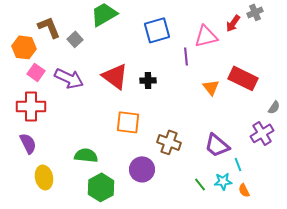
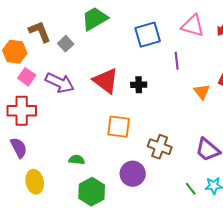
pink triangle: (206, 36) -> (193, 26), moved, turned 30
green semicircle: (86, 155) -> (77, 160), size x0.7

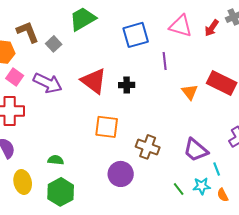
green semicircle: (77, 160) -> (56, 160), moved
green hexagon: (92, 192) -> (61, 192), moved

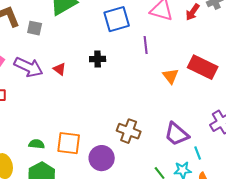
gray square: (54, 44) -> (35, 28), turned -35
red triangle: (94, 81) -> (60, 69), moved, size x0.5
black cross: (127, 85) -> (98, 59), moved
orange square: (107, 127) -> (69, 143), moved

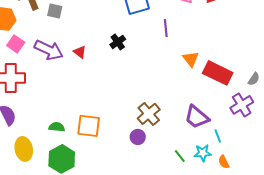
black cross: (98, 59) -> (118, 42), turned -35
red rectangle: (203, 67) -> (218, 73), moved
brown cross: (129, 131) -> (149, 114), turned 30
purple circle: (102, 158) -> (138, 137), moved, size x0.6

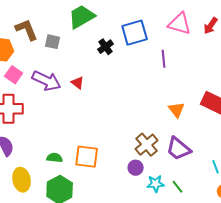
black cross: (118, 42) -> (106, 47), moved
orange triangle: (191, 59) -> (177, 110), moved
purple trapezoid: (197, 117) -> (179, 149), moved
cyan star: (203, 153) -> (156, 184), moved

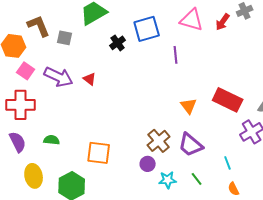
green semicircle: (55, 158) -> (52, 140), moved
green line: (178, 187) -> (197, 179), moved

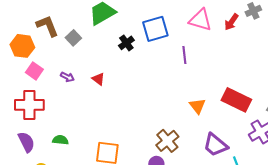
gray square: (65, 38) -> (73, 38), turned 35
purple arrow: (59, 77) -> (67, 77), size x0.5
purple trapezoid: (191, 145) -> (215, 145), moved

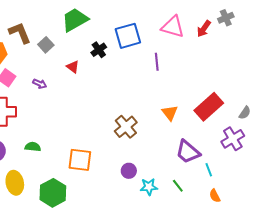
red triangle: (98, 79) -> (73, 67), moved
red rectangle: (236, 100) -> (209, 107), turned -68
brown cross: (167, 141) -> (126, 127), moved

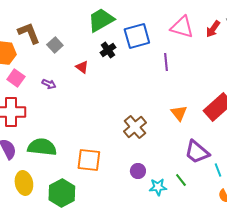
green trapezoid: (75, 20) -> (101, 20), moved
green semicircle: (33, 147) -> (42, 147), size x1.8
green line: (178, 186) -> (181, 180), moved

